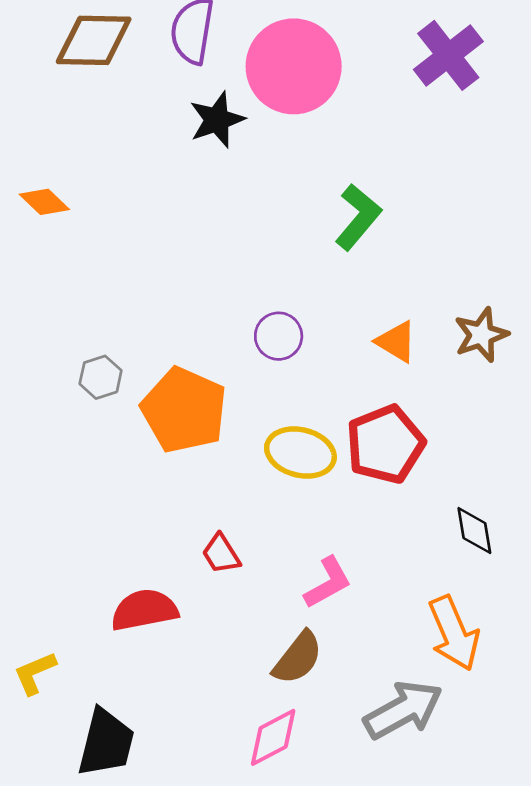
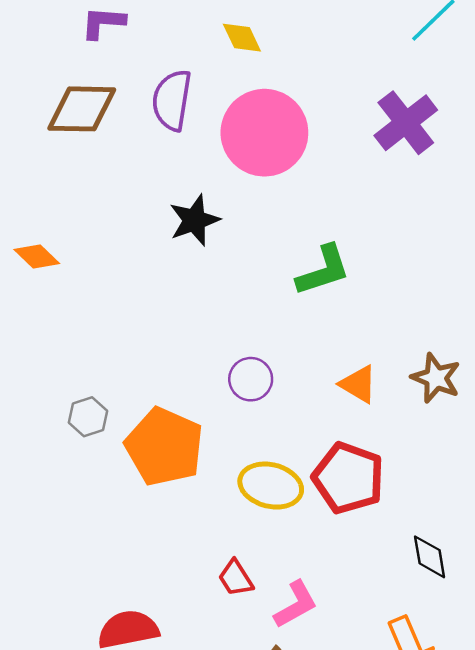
black star: (217, 120) -> (194, 220), moved
green L-shape: (358, 217) -> (323, 270), turned 32
brown star: (481, 335) -> (436, 378), turned -30
red pentagon: (385, 444) -> (348, 478), turned -30
red trapezoid: (221, 554) -> (236, 578), moved

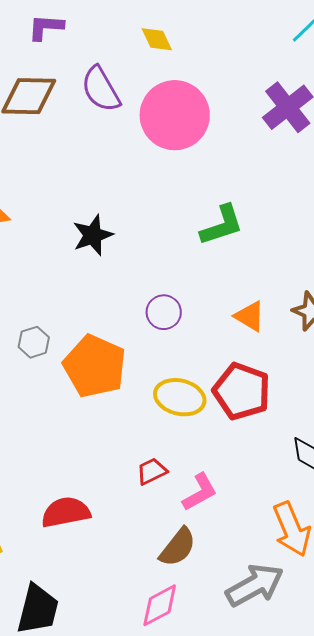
purple semicircle: (172, 100) -> (101, 89), turned -39
black star: (194, 220) -> (93, 235), moved
red trapezoid: (236, 578) -> (152, 471), turned 96

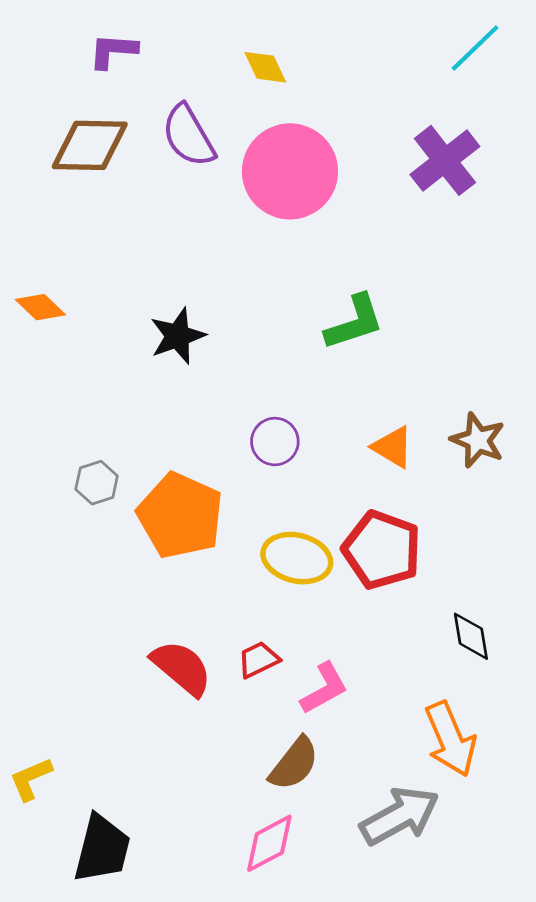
red semicircle: (66, 512) -> (182, 668), moved, turned 51

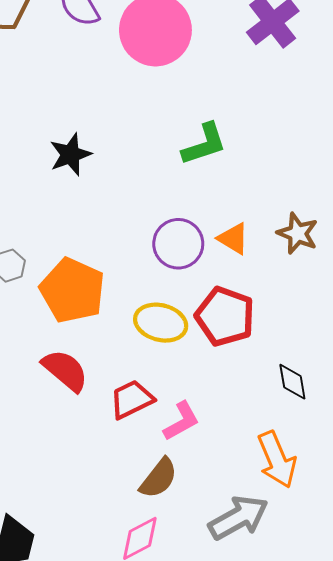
purple circle: (275, 442) -> (178, 244), moved, size x1.4
red trapezoid: (258, 660) -> (132, 399), size x1.4
red semicircle: (182, 668) -> (65, 370), moved

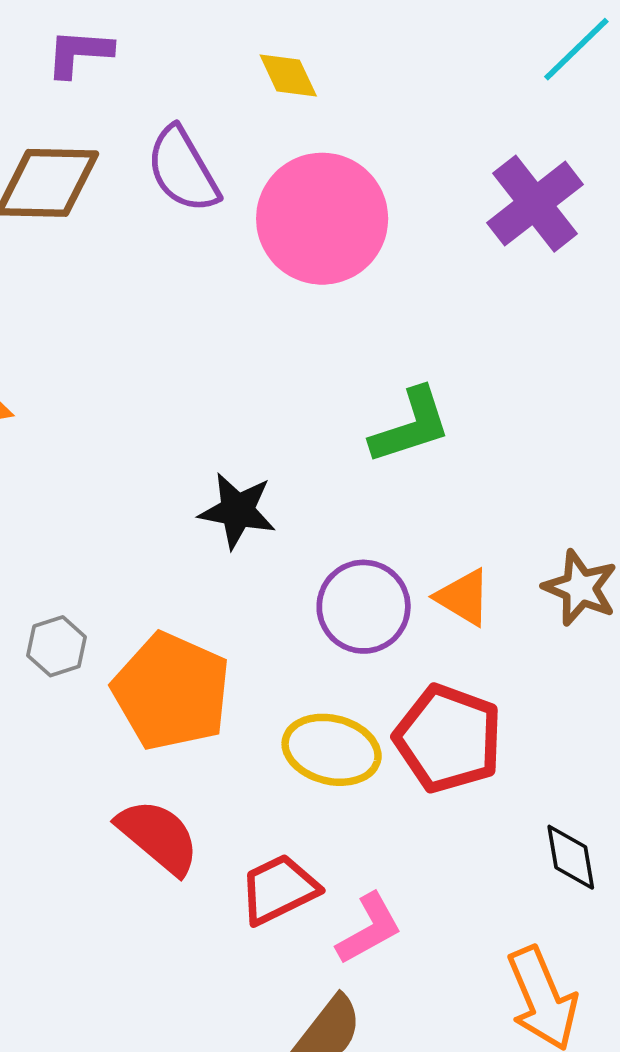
black star: (70, 155) -> (237, 511), moved, turned 30

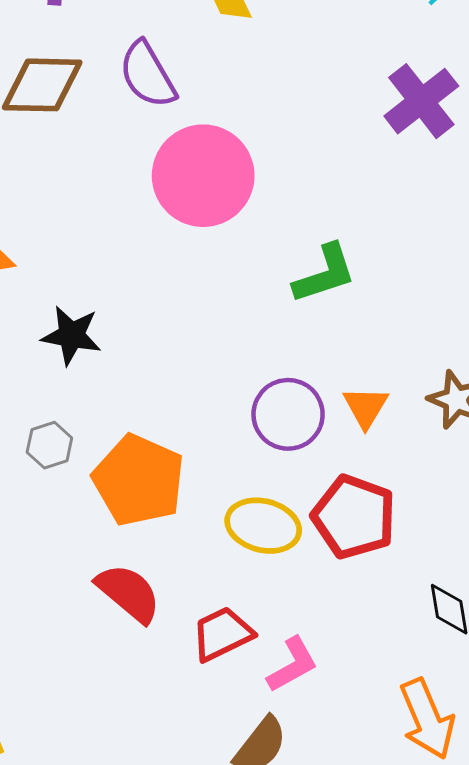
pink circle: (322, 219) -> (203, 176), moved
black star: (237, 511) -> (71, 335), moved
orange triangle: (463, 597) -> (366, 407), turned 30

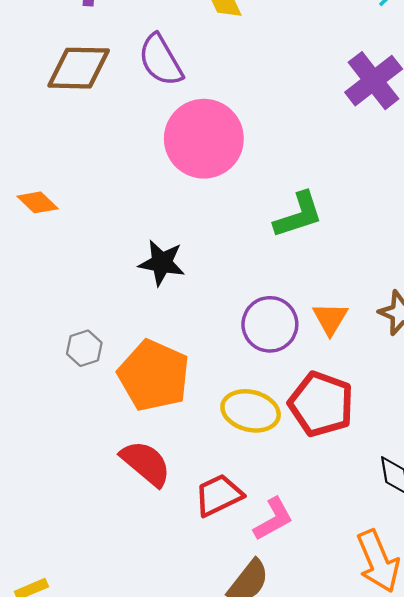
black star: (71, 335) -> (162, 263), moved

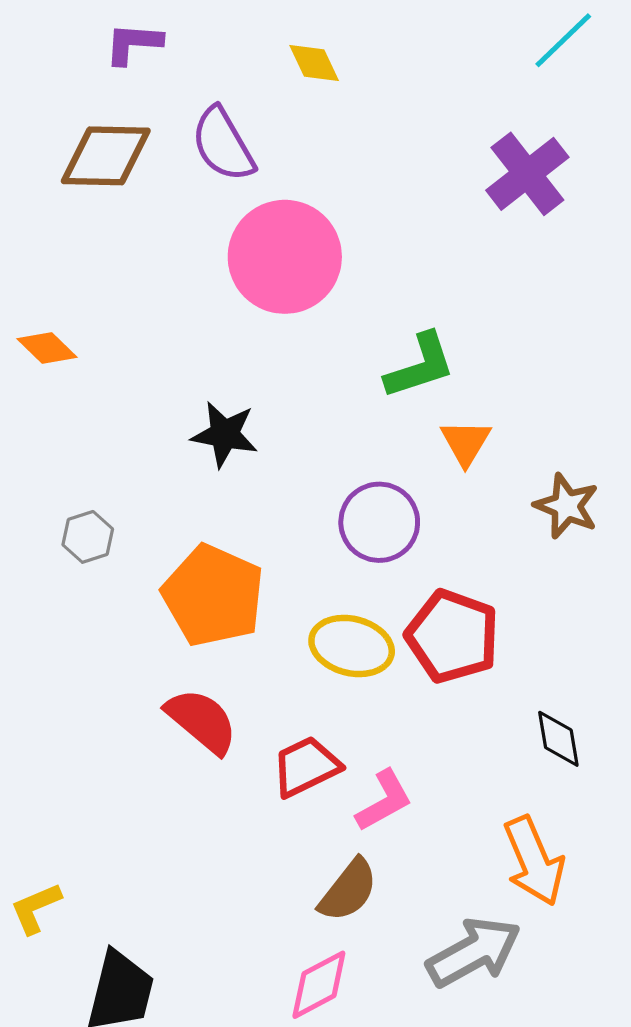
orange triangle: (330, 319) -> (466, 442), moved
gray hexagon: (84, 348) -> (88, 537), moved

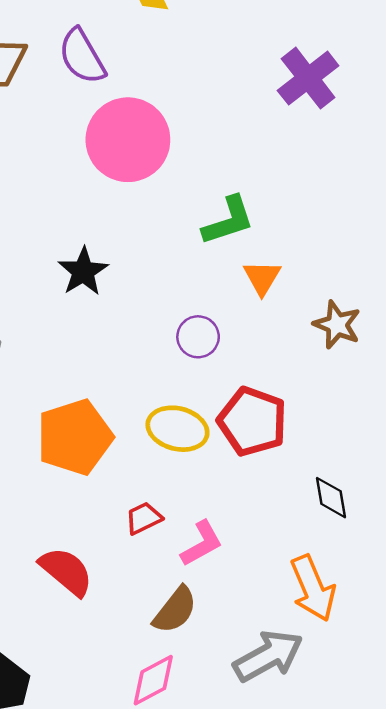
black star: (225, 434) -> (83, 272), turned 30
purple circle: (379, 522) -> (198, 337), size x0.7
orange pentagon: (213, 596) -> (75, 437), moved, turned 30
red semicircle: (202, 721) -> (66, 571), moved
red trapezoid: (306, 767) -> (144, 518), size x0.7

